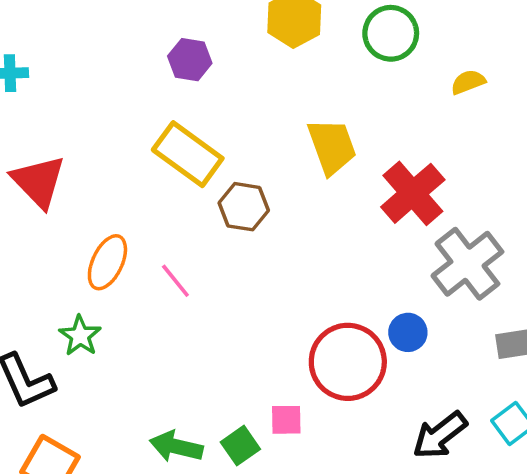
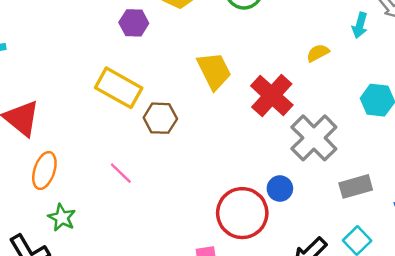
purple hexagon: (190, 60) -> (134, 23), moved
yellow semicircle: (468, 82) -> (318, 53), moved
orange ellipse: (107, 262) -> (44, 170), moved

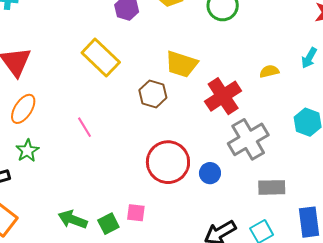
yellow trapezoid: (214, 71) -> (182, 64), turned 120
brown hexagon: (160, 118) -> (153, 94), moved
red circle: (242, 213) -> (168, 162), moved

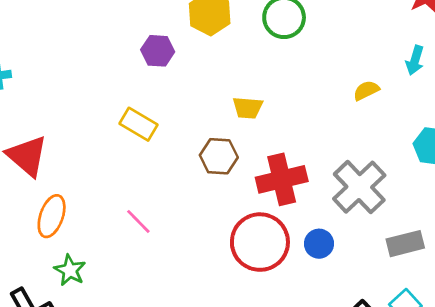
yellow rectangle: (101, 58) -> (138, 124), size x0.7
yellow trapezoid: (182, 64) -> (248, 108), size x0.7
red cross: (223, 96) -> (282, 179), moved, turned 33

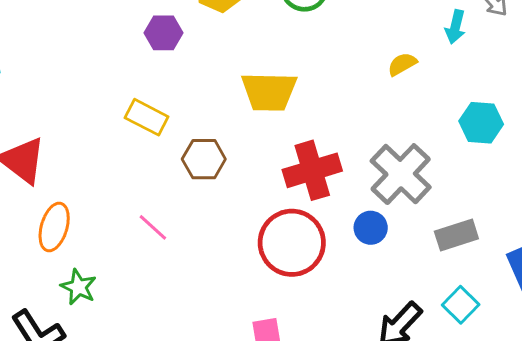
yellow trapezoid: (248, 108) -> (269, 92), size x1.6
brown hexagon: (219, 156) -> (204, 159), moved
blue circle: (319, 244) -> (371, 228), moved

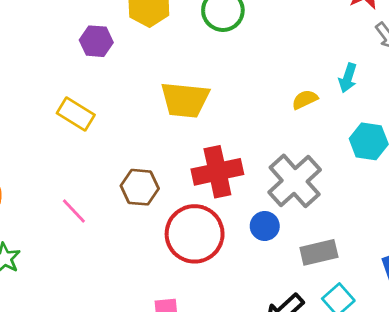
cyan arrow: (455, 27) -> (348, 78), moved
yellow semicircle: (402, 64) -> (305, 100), moved
brown hexagon: (204, 159) -> (140, 187), moved
gray rectangle: (456, 235) -> (319, 252), moved

